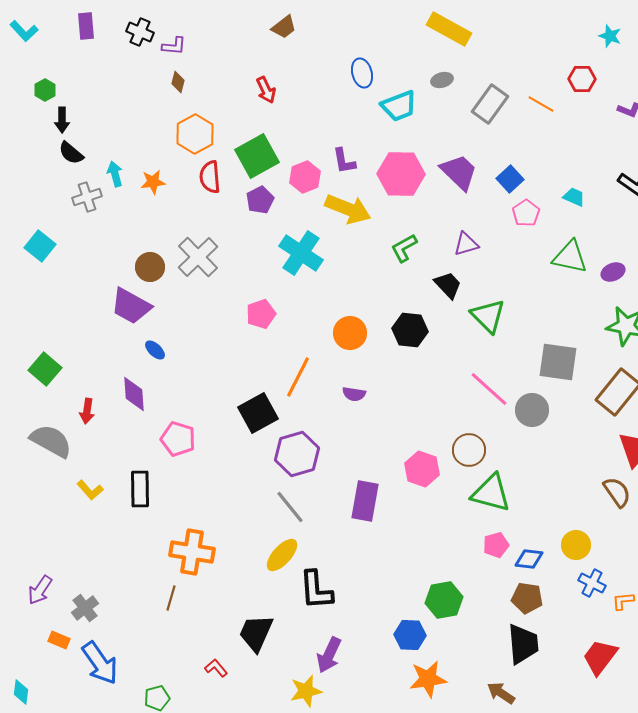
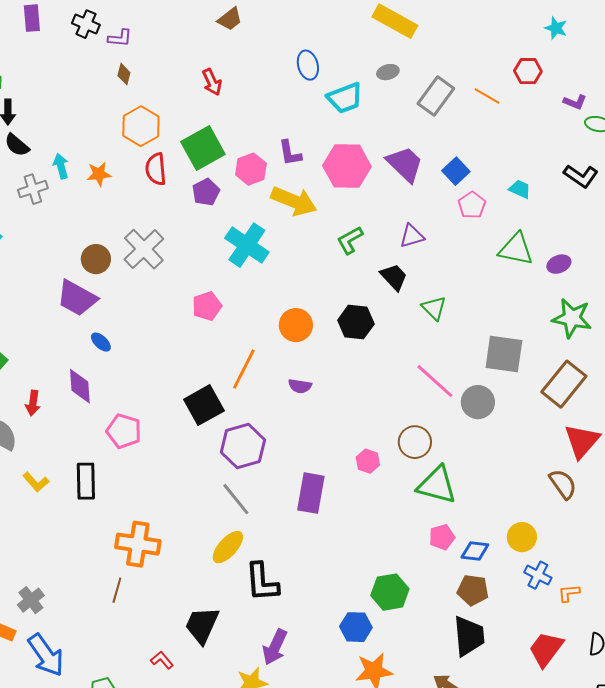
green triangle: (488, 316) -> (434, 308), size x0.7
pink hexagon: (422, 469) -> (368, 461), size x0.7

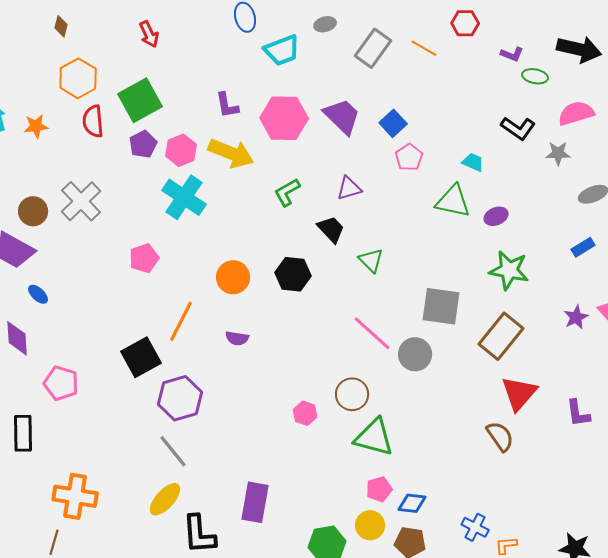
pink hexagon: (251, 169) -> (181, 150), moved
cyan trapezoid: (520, 189) -> (473, 162), moved
purple rectangle: (311, 493) -> (255, 502), moved
yellow circle: (522, 537) -> (370, 525), moved

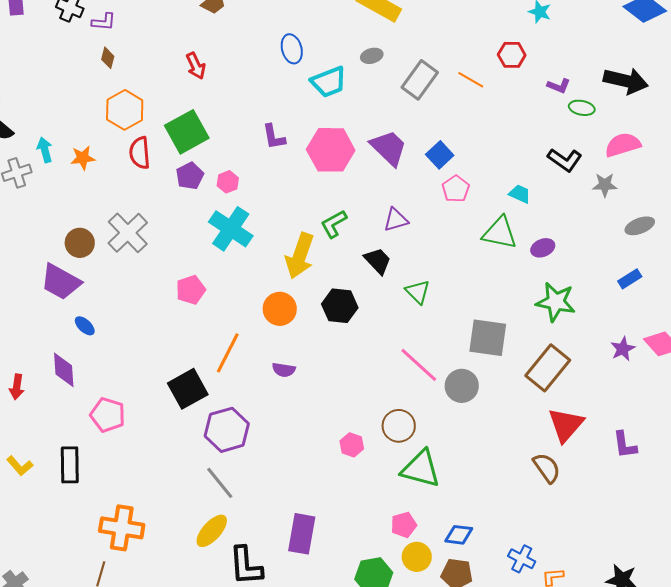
pink hexagon: (181, 150) -> (228, 182), size x0.7
yellow arrow: (231, 153) -> (300, 256), moved, turned 87
pink pentagon: (379, 489) -> (404, 525), moved

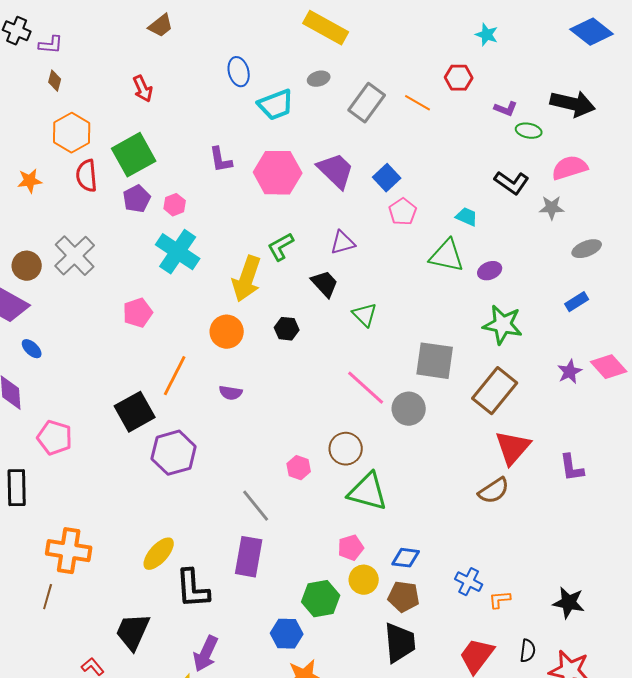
black hexagon: (340, 306) -> (287, 329), size x0.7
brown semicircle: (547, 468) -> (494, 491), turned 92
gray line: (220, 483) -> (256, 506), moved

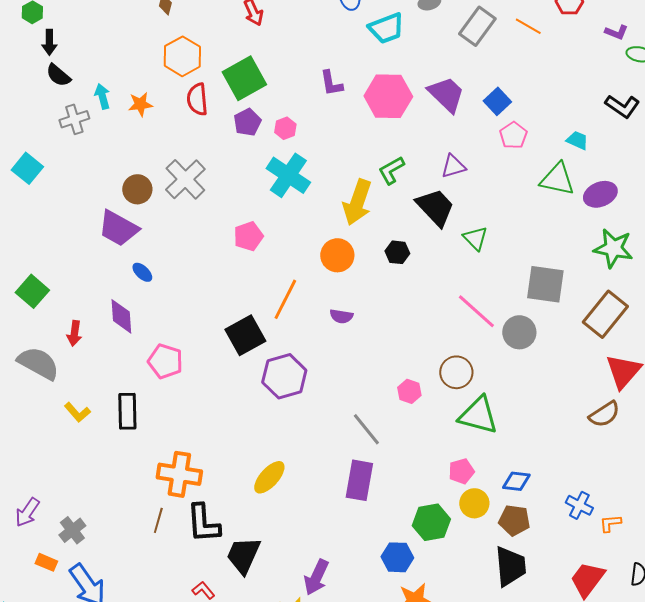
purple ellipse: (490, 271) -> (600, 194), size x1.4
black trapezoid: (325, 284) -> (435, 207), size x1.4
black L-shape: (193, 589) -> (203, 523), moved

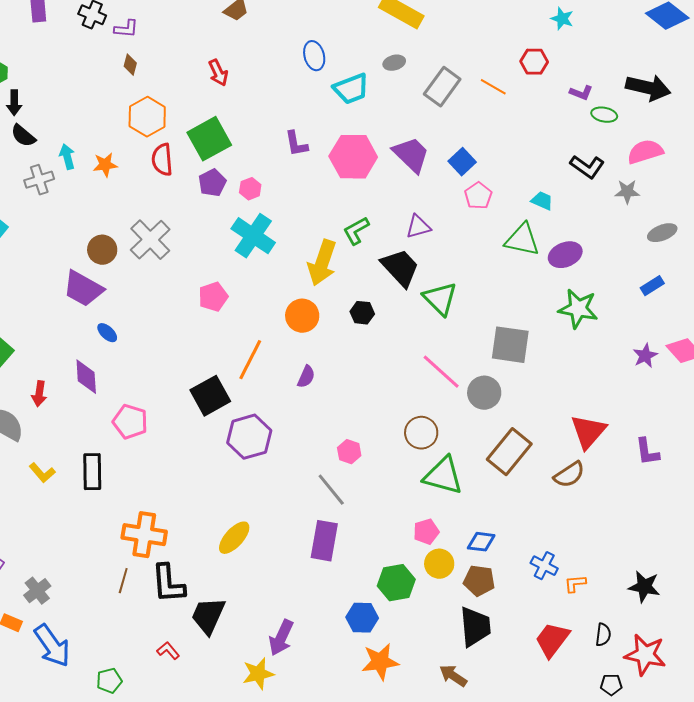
green triangle: (475, 238) -> (440, 299), size x1.4
brown rectangle: (605, 314) -> (509, 452), moved
purple semicircle: (341, 316) -> (306, 377), turned -75
pink hexagon: (409, 391) -> (349, 452), moved

